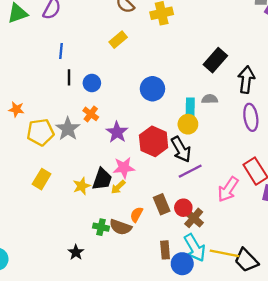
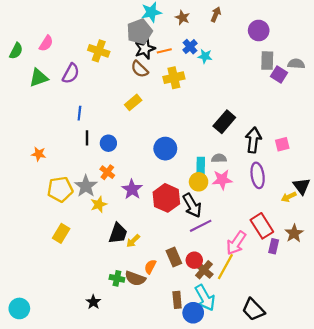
orange star: (16, 109) -> (39, 154), moved
pink star: (124, 168) -> (222, 180), moved
yellow star: (82, 186) -> (99, 204), moved
yellow line: (225, 253) -> (225, 267), moved, turned -72

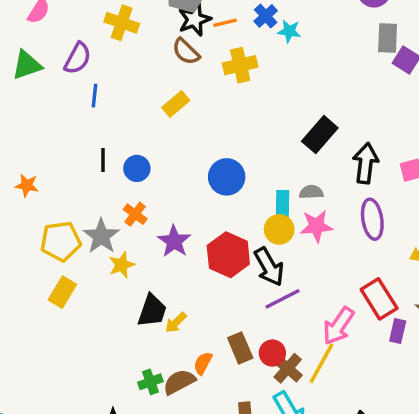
blue line: (79, 113) -> (95, 96), moved
yellow rectangle: (61, 233) -> (62, 292), moved
green cross: (117, 278) -> (150, 382), turned -32
brown semicircle: (135, 278) -> (179, 382), turned 132

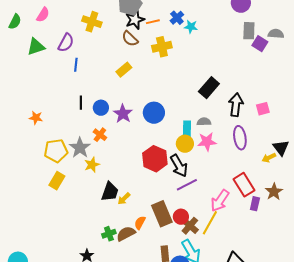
purple star: (174, 241) -> (123, 114), moved
brown rectangle: (240, 348) -> (162, 214), size x1.4

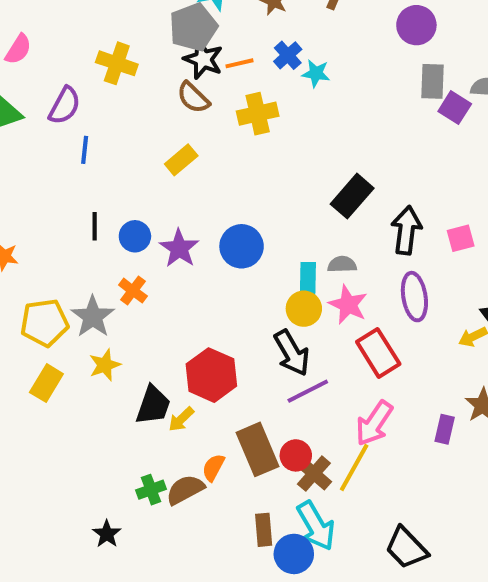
black star: (135, 20) -> (203, 59), turned -30
pink star: (207, 142) -> (348, 305), turned 30
red hexagon: (155, 159) -> (211, 375), moved
yellow star: (92, 165) -> (105, 365), moved
red rectangle: (244, 185) -> (378, 353), moved

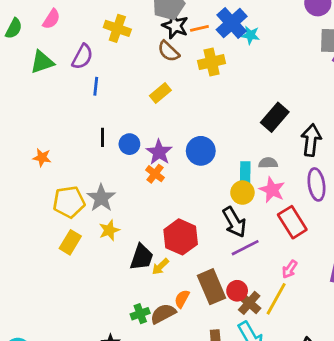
blue cross: (288, 55) -> (232, 23), size x1.6
orange cross: (133, 291) -> (155, 174), moved
pink arrow: (374, 423) -> (290, 269), size x0.6

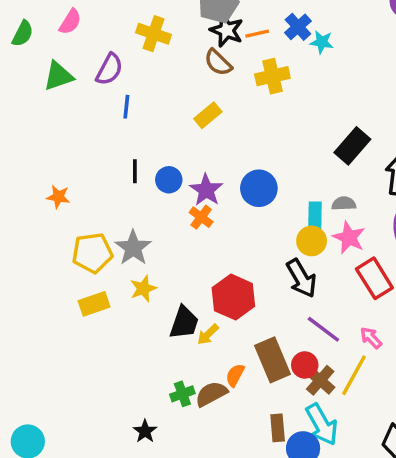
blue cross: (232, 23) -> (298, 27), size x0.7
yellow rectangle: (70, 242) -> (94, 304), turned 40
purple line: (245, 248) -> (323, 329), moved, turned 64
pink arrow: (290, 269) -> (371, 338), turned 102

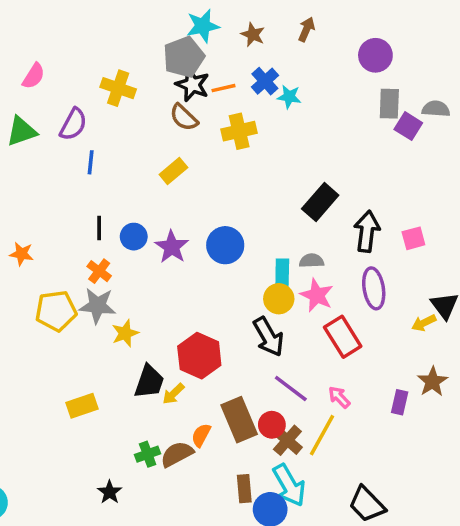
orange cross: (201, 217) -> (99, 271), moved
gray star: (133, 248) -> (97, 306), turned -30
yellow star: (143, 289) -> (125, 333), moved
yellow rectangle: (94, 304) -> (82, 406), moved

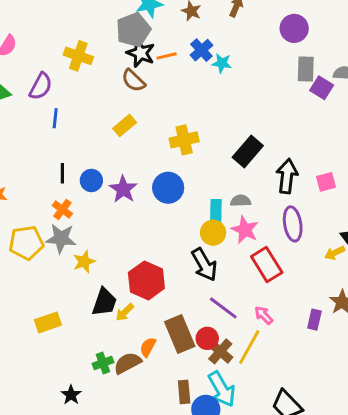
yellow cross: (239, 131) -> (184, 140), moved

